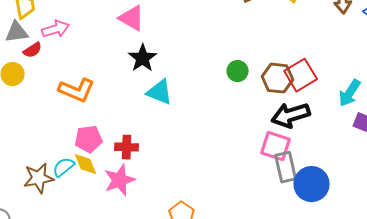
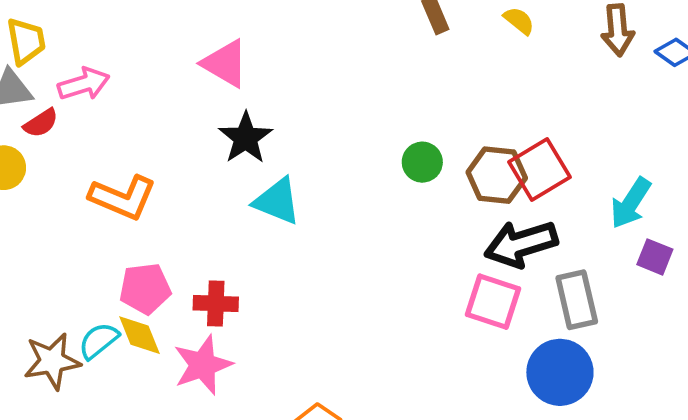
gray rectangle: (286, 167) -> (577, 300), moved

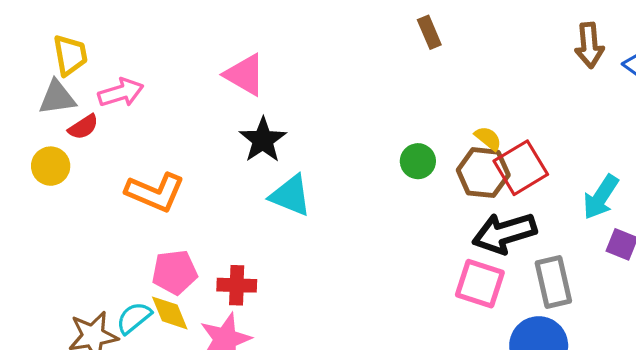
yellow semicircle: (519, 21) -> (488, 138), moved

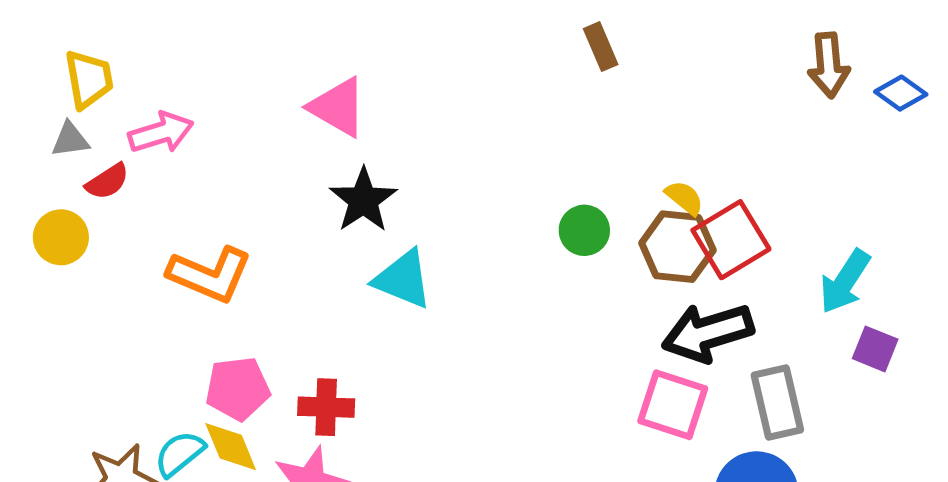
gray triangle: (57, 98) -> (70, 140), size x0.7

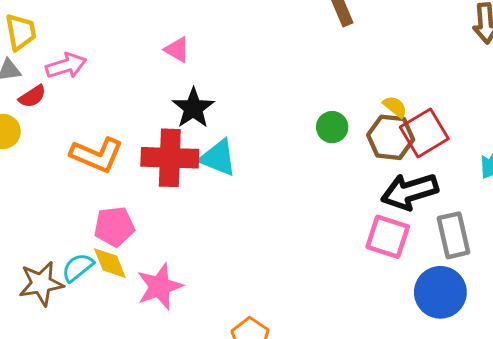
pink triangle: (338, 107) -> (177, 50), size x0.7
red cross: (326, 407) -> (170, 158), moved, size x1.6

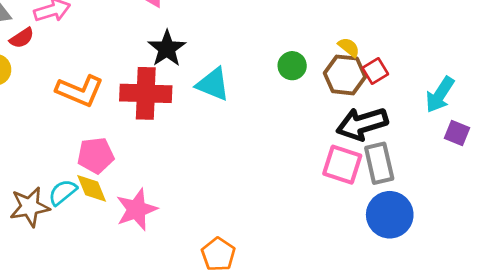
red square: (424, 133) -> (375, 71), size x0.6
cyan triangle: (218, 158) -> (213, 84), moved
gray rectangle: (454, 235) -> (379, 163), moved

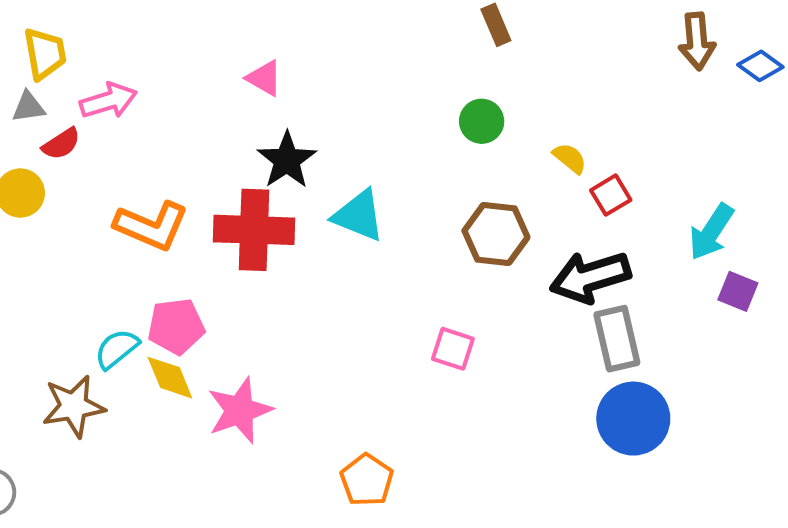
green circle: (292, 66) -> (482, 121), moved
brown hexagon: (345, 75) -> (496, 234), moved
pink square: (342, 165) -> (453, 349), moved, size x0.7
cyan semicircle: (63, 192) -> (117, 349), moved

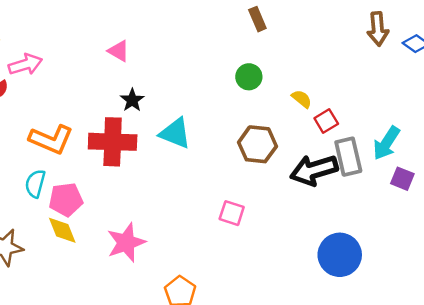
black star: (287, 160) -> (132, 100), size x0.7
gray rectangle: (617, 339) -> (348, 157), moved
cyan semicircle: (117, 349) -> (35, 184), moved, turned -36
pink star: (240, 410) -> (126, 243), moved

